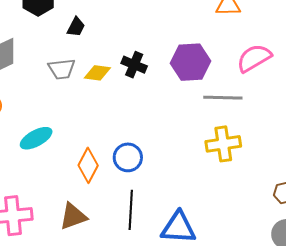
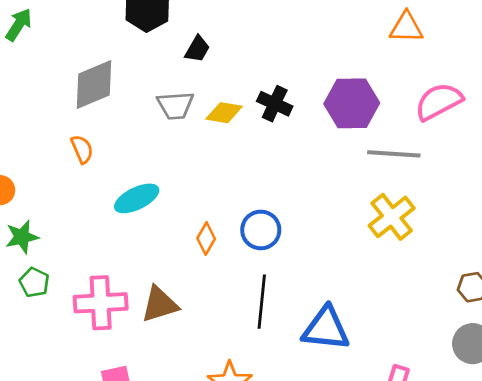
yellow cross: (223, 144) -> (392, 217), turned -32
orange diamond: (88, 165) -> (206, 238), size x0.7
brown triangle: (73, 216) -> (160, 304), moved

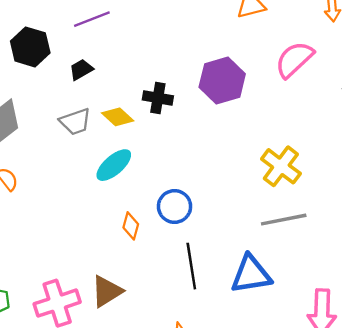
black trapezoid: (197, 49) -> (81, 70), turned -135
yellow diamond: (224, 113) -> (118, 117), turned 48
gray line: (394, 154) -> (284, 220), moved
cyan ellipse: (137, 198) -> (114, 165), moved

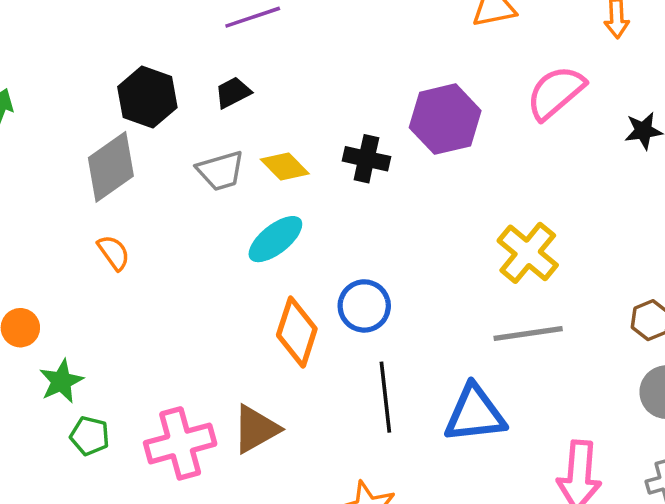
black hexagon: (30, 47) -> (147, 97), moved
black cross: (158, 98) -> (366, 159), moved
orange diamond: (131, 226) -> (297, 332), size x1.6

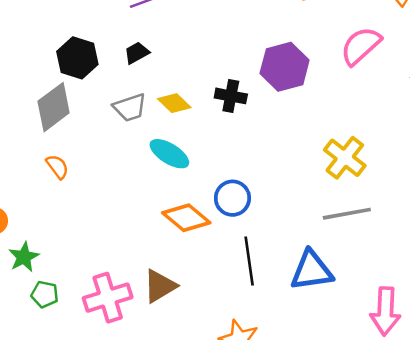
cyan ellipse: (275, 239) -> (169, 154), turned 72
orange diamond: (297, 332) -> (186, 218), turned -66

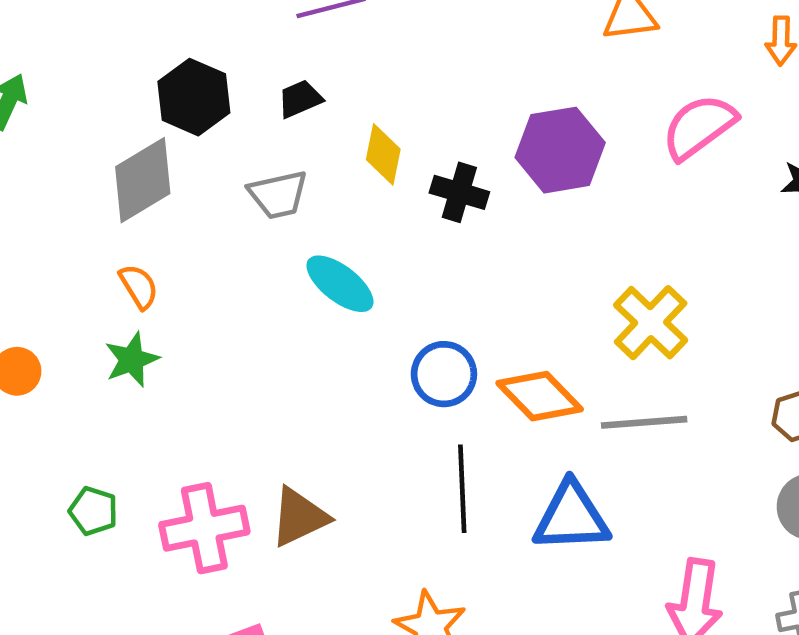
yellow diamond: (174, 103) -> (383, 154), moved, turned 52
orange diamond: (186, 218) -> (540, 396), moved
green star: (24, 257) -> (132, 360), moved

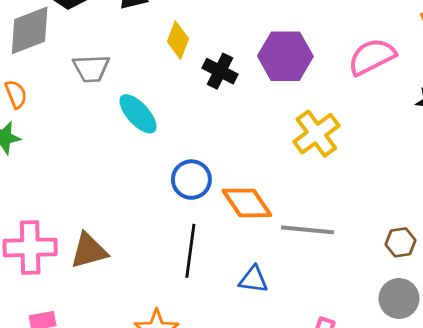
gray trapezoid: (278, 195) -> (91, 68), moved
yellow cross: (651, 323) -> (316, 134), moved
blue triangle: (571, 517) -> (253, 279), size x0.6

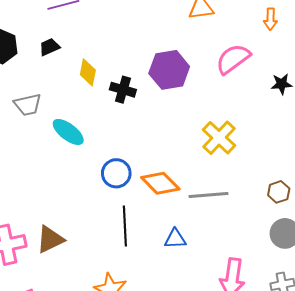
yellow cross: (316, 134) -> (219, 138), moved

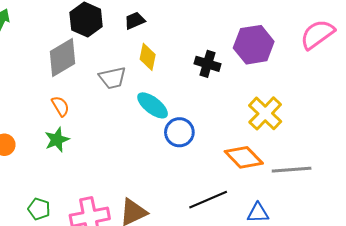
yellow diamond: (88, 72) -> (148, 57), moved
yellow cross: (219, 138) -> (265, 113), moved
blue circle: (116, 173) -> (179, 132), moved
black line: (125, 226) -> (208, 200), turned 69

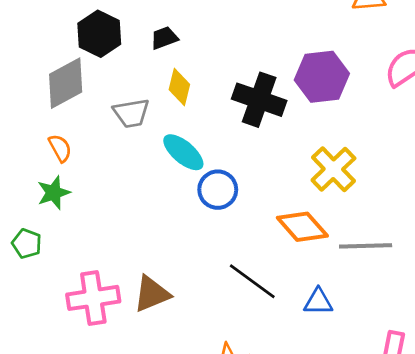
black cross: (207, 64) -> (259, 100), size x1.5
black line: (208, 200) -> (252, 281), turned 57
green pentagon: (39, 209) -> (27, 244), moved

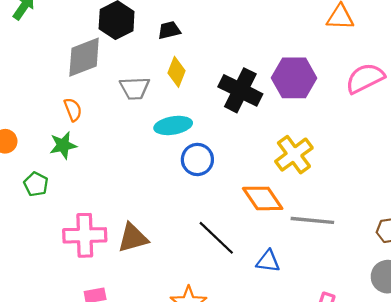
cyan ellipse: (183, 152) -> (173, 125), turned -57

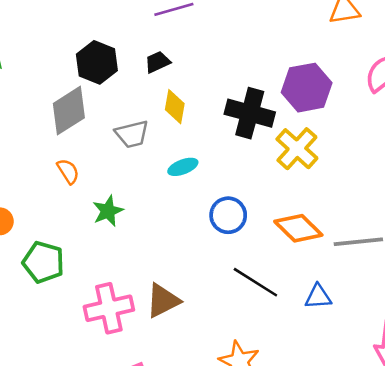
cyan ellipse: (173, 125) -> (183, 167), size x0.7
green star: (63, 145) -> (108, 211), moved
yellow cross: (294, 155) -> (297, 149), moved
blue circle: (197, 159) -> (228, 215), moved
green pentagon: (36, 184) -> (43, 262), size x1.5

